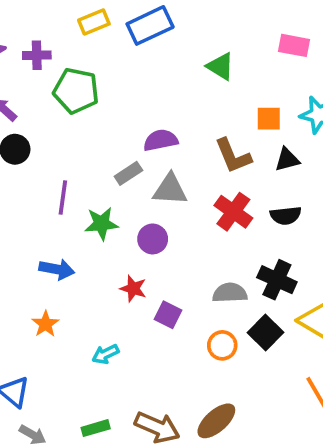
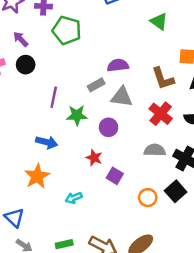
gray semicircle: (230, 293) -> (155, 150), moved
orange star: (45, 324) -> (37, 176), size x1.5

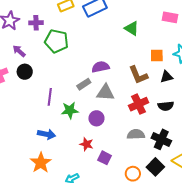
red cross: (161, 114) -> (139, 104), turned 30

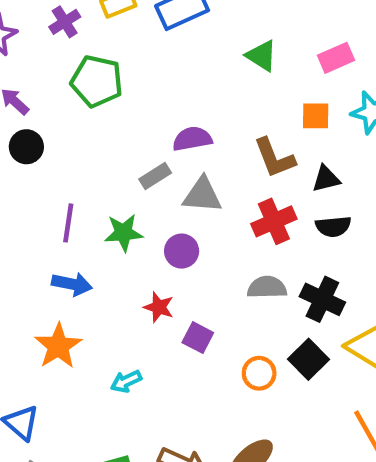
pink rectangle: (170, 17) -> (336, 58), moved, turned -35
purple cross: (36, 23) -> (65, 22), moved, turned -32
black triangle: (167, 77) -> (326, 179), moved
purple line: (50, 97) -> (68, 223), moved

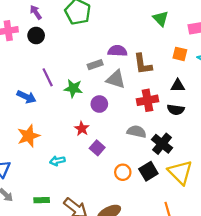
brown L-shape: (274, 158) -> (143, 64), moved
purple line: (68, 223) -> (48, 77), turned -48
blue arrow: (72, 284) -> (26, 97), moved

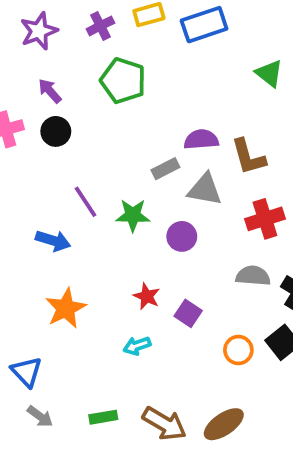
red star: (82, 129) -> (147, 296), moved
cyan arrow: (57, 161) -> (137, 346), moved

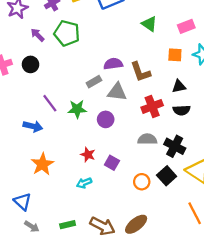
purple arrow: (50, 91) -> (38, 35), moved

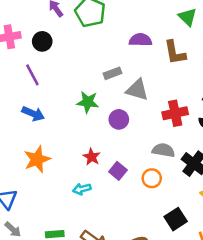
purple semicircle: (113, 64) -> (140, 40), moved
brown L-shape: (141, 72) -> (175, 53), moved
purple line: (50, 103) -> (32, 75), moved
black square: (167, 176) -> (176, 219), moved
orange circle: (142, 182) -> (152, 178), moved

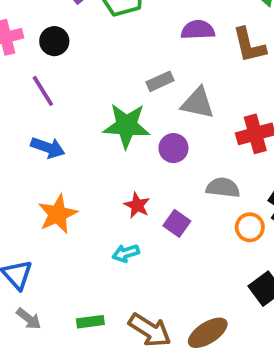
green star: (88, 102) -> (126, 126), size x1.4
gray semicircle: (163, 150) -> (223, 188), moved
orange circle: (152, 178) -> (250, 227), moved

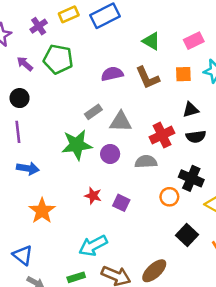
purple line: (43, 91) -> (18, 132), turned 35
gray semicircle: (223, 188) -> (146, 162), moved
cyan arrow: (126, 253) -> (93, 246), moved, size x1.6

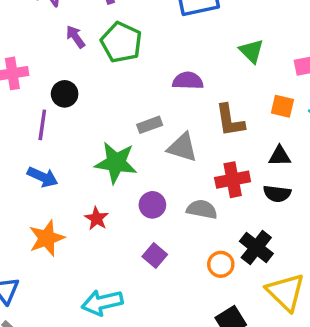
brown L-shape: (147, 78) -> (230, 120), moved
black circle: (20, 98) -> (65, 94), moved
purple circle: (110, 154) -> (152, 205), moved
red star: (93, 196) -> (97, 218), moved

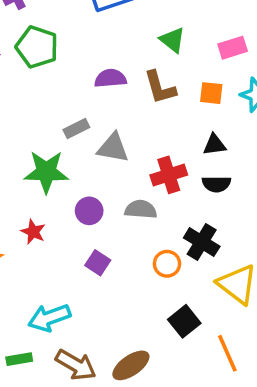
brown L-shape: (230, 120) -> (160, 87), moved

